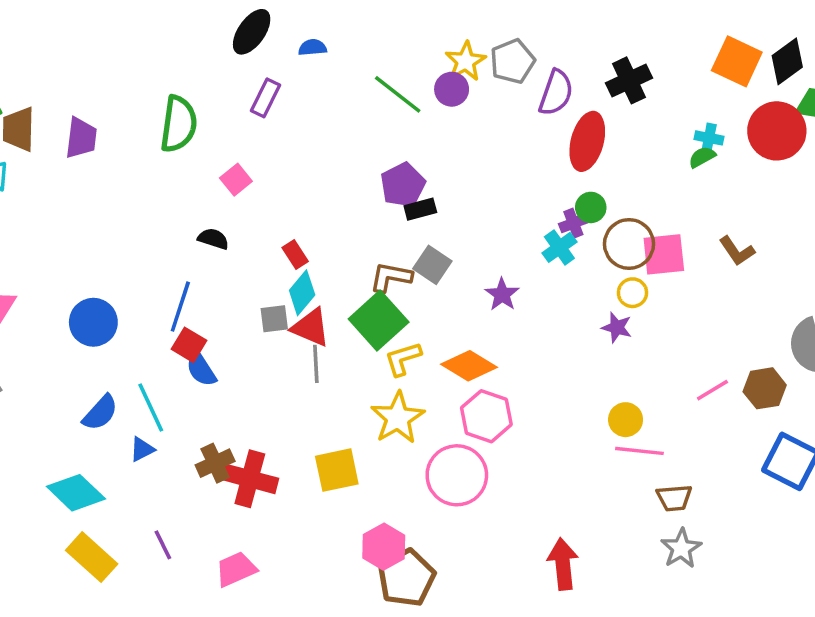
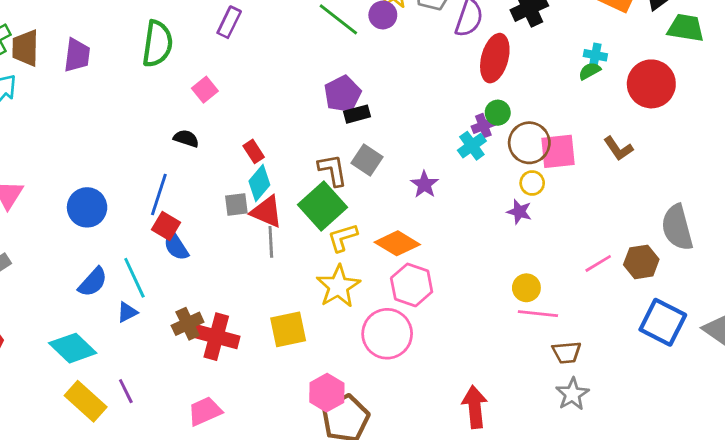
red circle: (777, 131) -> (651, 84), moved
brown L-shape: (391, 277) -> (333, 170), turned 69
purple line: (163, 545) -> (126, 391), moved

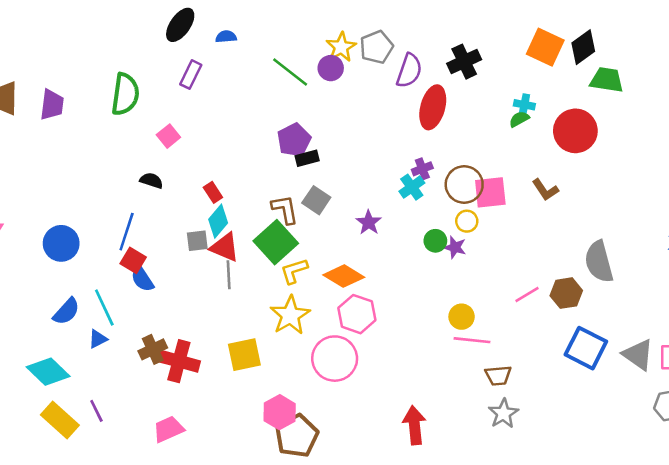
green circle: (498, 113) -> (435, 241), moved

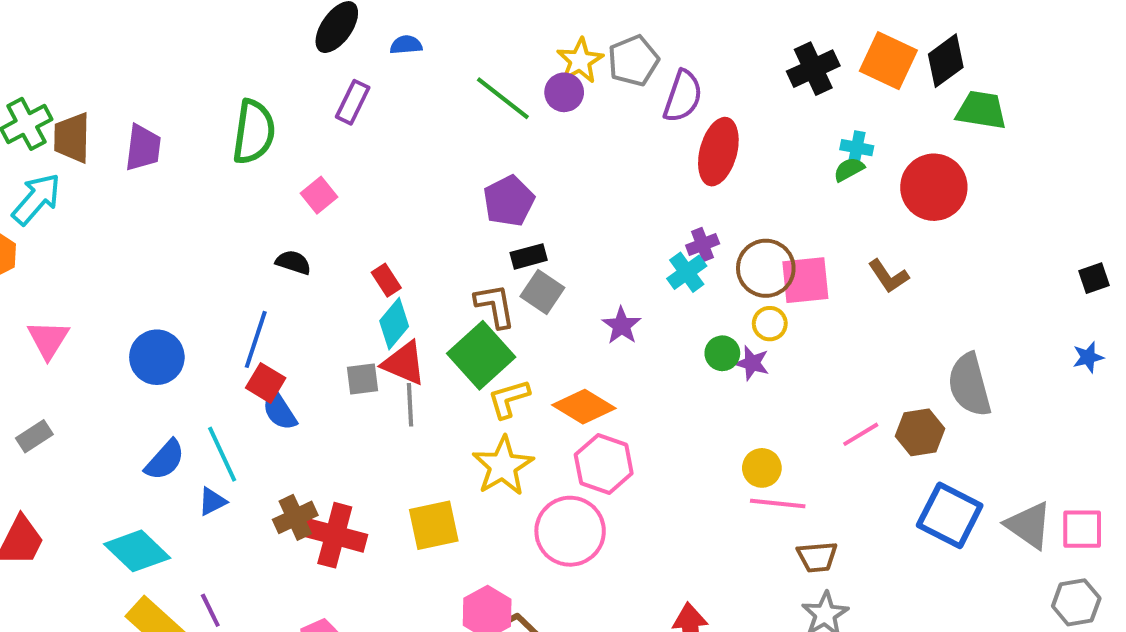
black cross: (464, 62) -> (813, 69), moved
black rectangle: (307, 158) -> (529, 256), moved
gray square: (197, 241) -> (363, 379), moved

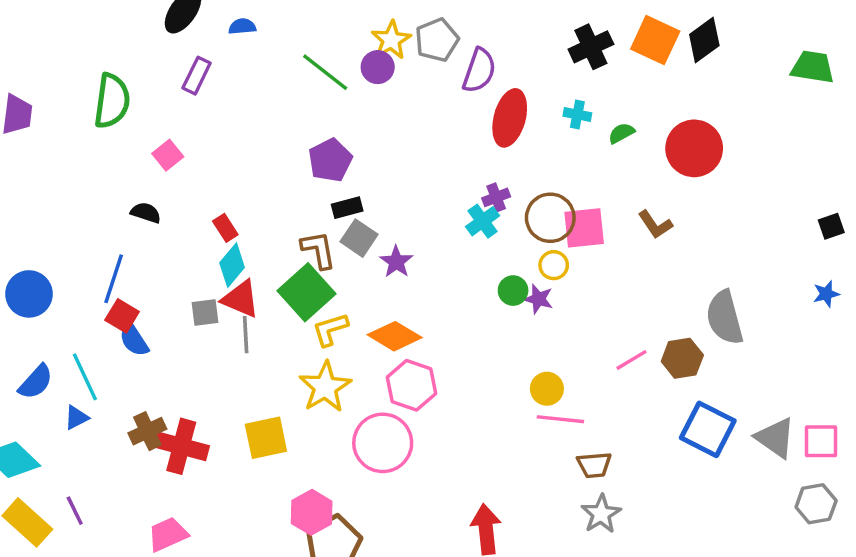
green trapezoid: (981, 110) -> (813, 67), moved
cyan cross: (857, 148) -> (577, 115), moved
purple star: (621, 326) -> (396, 262), moved

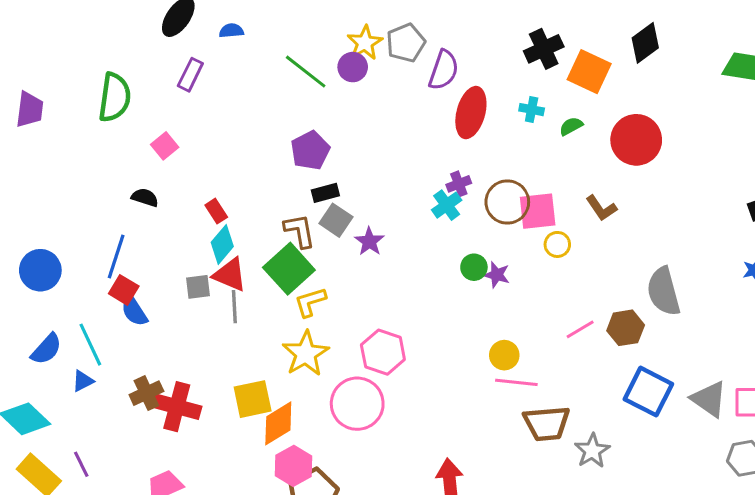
orange square: (655, 40) -> (589, 72), moved
yellow circle: (554, 265) -> (557, 244), moved
orange diamond: (395, 336) -> (278, 423), moved, turned -63
brown trapezoid: (594, 465) -> (547, 423), size x1.5
gray star: (601, 514) -> (592, 451), moved

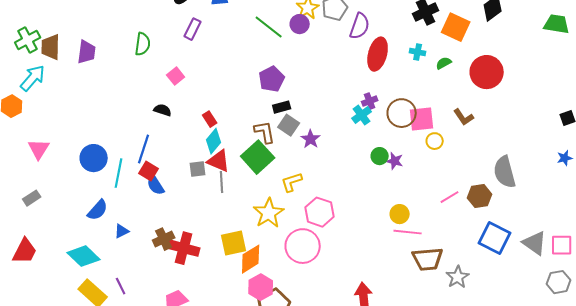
green semicircle: (115, 97) -> (143, 44), size x0.7
yellow L-shape: (310, 302) -> (292, 182), moved
cyan line: (90, 345) -> (119, 173), moved, turned 36

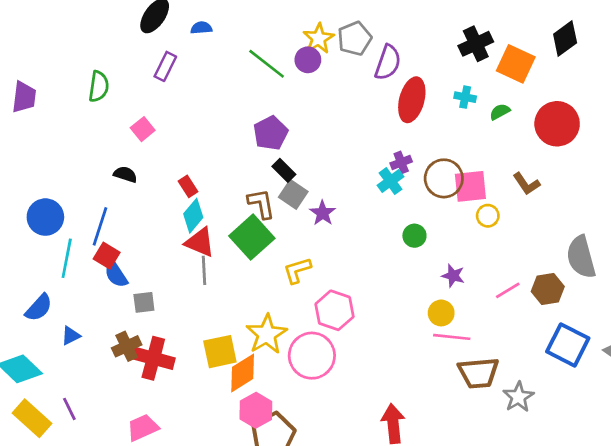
black rectangle: (282, 107) -> (284, 170), turned 60
blue circle: (94, 158) -> (45, 217), moved
purple star: (395, 161) -> (453, 276), moved
gray square: (198, 169) -> (144, 302), moved
yellow star: (269, 213) -> (267, 334), moved

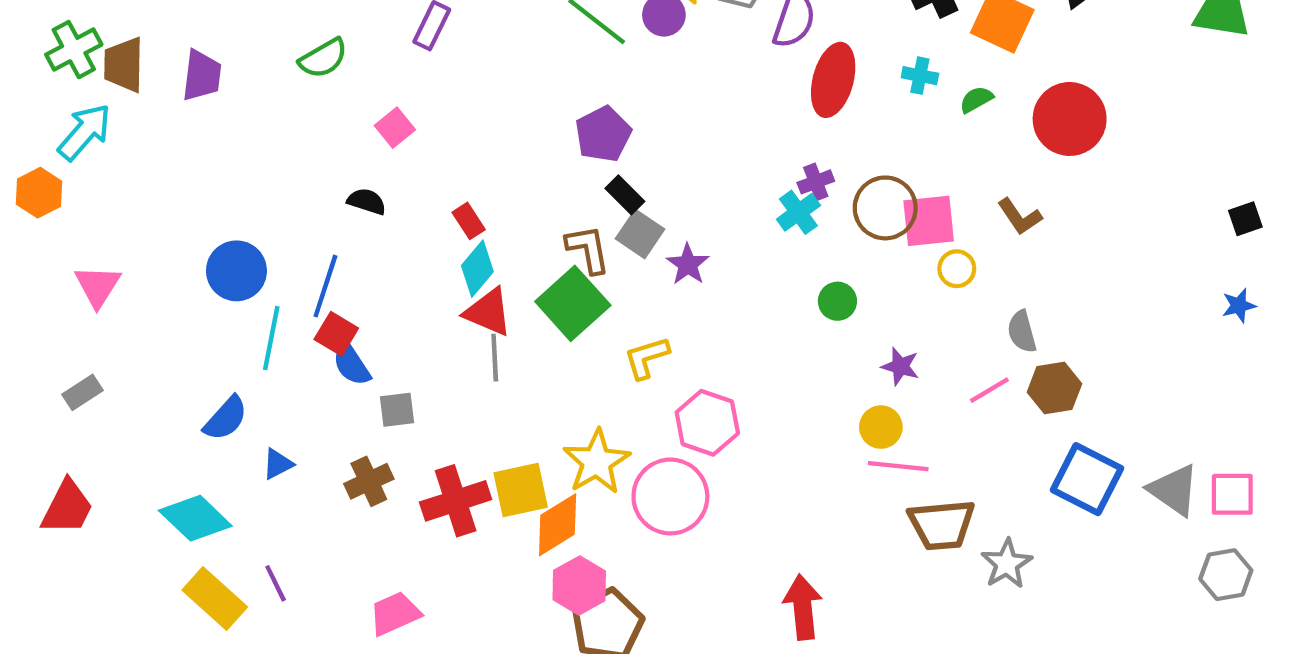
green semicircle: (99, 86) -> (323, 58), turned 52
gray semicircle: (581, 257) -> (1022, 332), moved, size x0.6
red cross: (153, 358) -> (456, 501), moved, turned -33

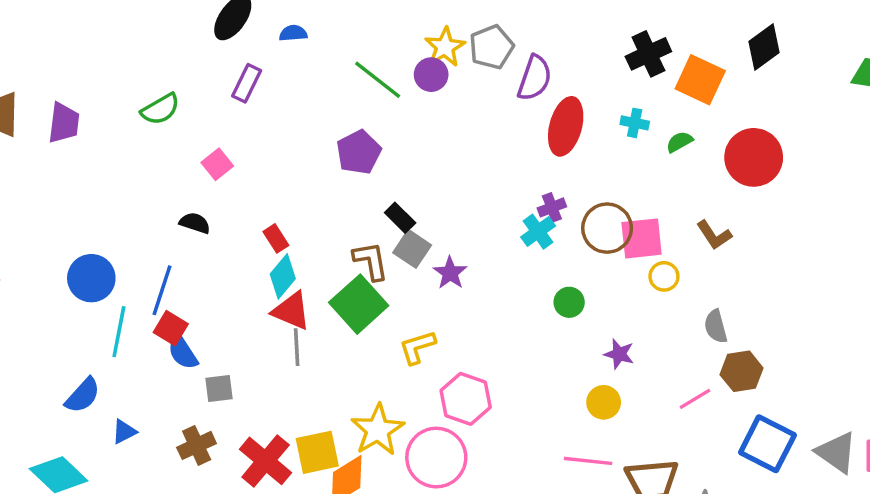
purple pentagon: (603, 134) -> (359, 152), moved
pink line: (989, 390) -> (695, 399), moved
pink line: (898, 466) -> (588, 461), moved
red cross: (456, 501) -> (266, 461), turned -32

